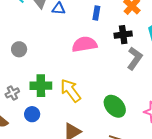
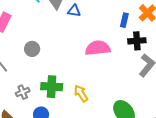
blue rectangle: (96, 13) -> (124, 20), moved
yellow arrow: (71, 91) -> (81, 93), size x0.7

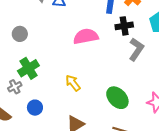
gray circle: (32, 49) -> (20, 34), moved
green cross: (52, 87) -> (28, 68), moved, turned -30

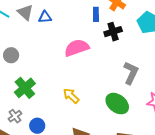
gray L-shape: (136, 49) -> (131, 73), moved
gray cross: (15, 87) -> (15, 116), moved

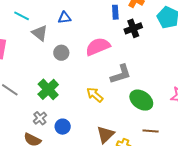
gray triangle: (25, 12) -> (40, 33), moved
gray circle: (11, 55) -> (61, 53), moved
gray L-shape: (131, 73) -> (121, 74), moved, turned 50

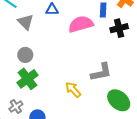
pink semicircle: (98, 47) -> (81, 24), moved
gray circle: (61, 53) -> (25, 55), moved

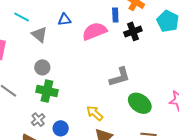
green cross: (27, 79) -> (47, 91), turned -35
yellow arrow: (73, 90) -> (95, 113), moved

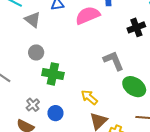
black cross: (133, 31) -> (136, 27), moved
gray L-shape: (120, 77) -> (114, 61), turned -95
green cross: (47, 91) -> (53, 74), moved

